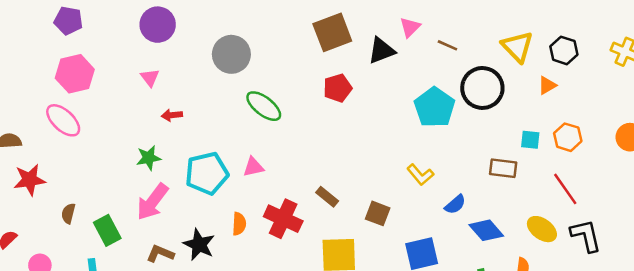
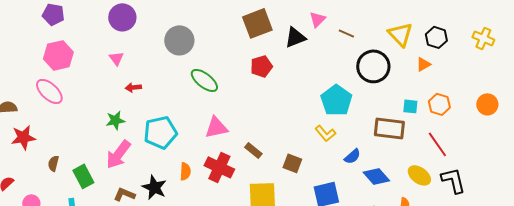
cyan pentagon: (435, 107) -> (336, 100), moved
pink triangle: (253, 167) -> (216, 127), moved, size x1.4
brown rectangle: (503, 168) -> (389, 128), size x1.4

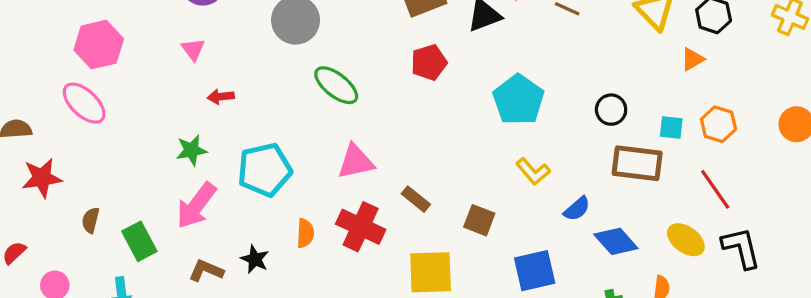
black circle: (373, 66) -> (611, 110), moved, size x0.6
cyan pentagon: (336, 100) -> (518, 100), moved
black star: (154, 187) -> (255, 259), size x0.7

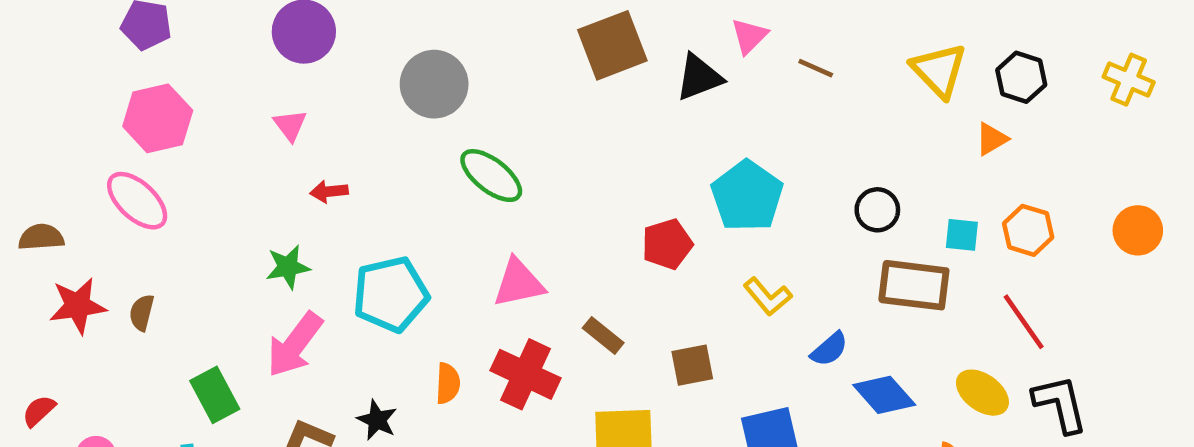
red pentagon: (429, 62) -> (667, 244), moved
brown semicircle: (91, 220) -> (142, 313), moved
brown square: (479, 220) -> (692, 365), turned -32

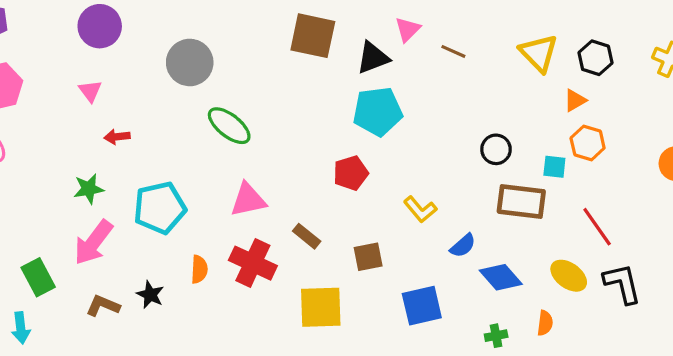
brown square: (612, 45) -> (313, 36), turned 33
cyan pentagon: (747, 196) -> (378, 111), moved, turned 30
orange hexagon: (1028, 230) -> (588, 143), moved

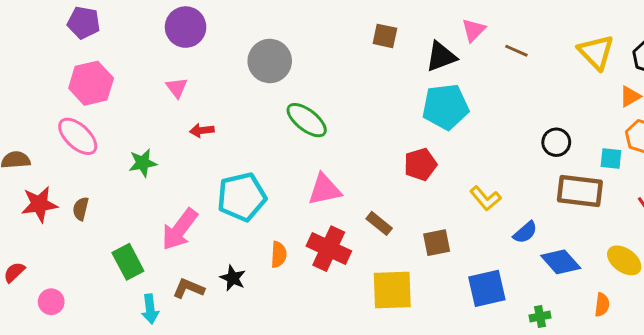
brown square: (313, 36) -> (385, 36), size x0.6
green star: (89, 189) -> (143, 163), moved
cyan arrow: (21, 328) -> (150, 309), moved
green cross: (496, 336) -> (540, 317), moved

